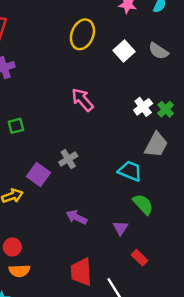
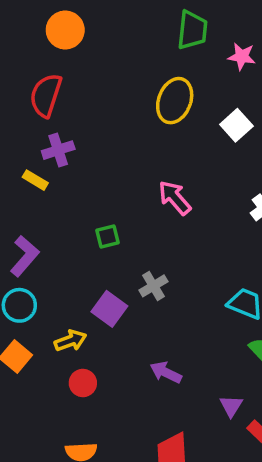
green square: (16, 126) -> (108, 237), moved
purple triangle: (120, 228) -> (231, 406), moved
red circle: (12, 247) -> (83, 383), moved

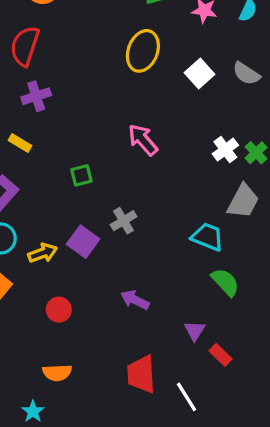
yellow rectangle: (35, 180) -> (20, 143), moved
yellow arrow: (71, 341) -> (43, 253), moved

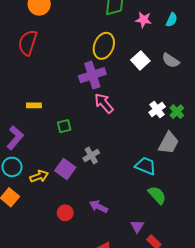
purple cross: (36, 96) -> (92, 75), moved, size x1.4
yellow rectangle: (20, 143) -> (34, 105), moved, turned -32
red circle: (59, 310) -> (65, 213), moved

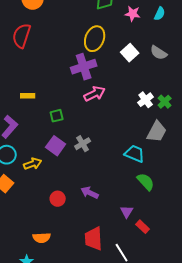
pink arrow: (104, 103) -> (95, 94), turned 105
purple square: (65, 169) -> (56, 146), moved

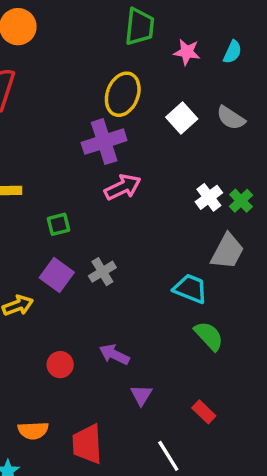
purple triangle: (127, 212) -> (141, 395), moved
red trapezoid: (94, 239) -> (87, 444), moved

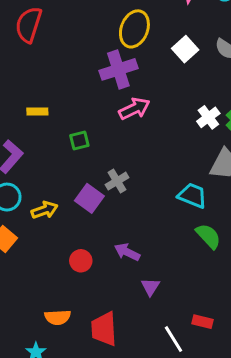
purple square: (57, 275) -> (89, 198), moved
red rectangle: (204, 412) -> (203, 322), moved, turned -30

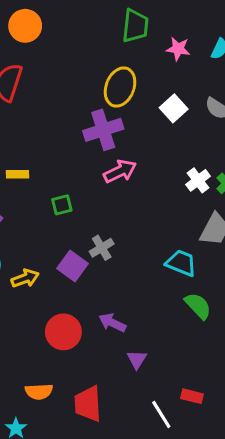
red circle: (81, 261) -> (63, 332), size x1.5

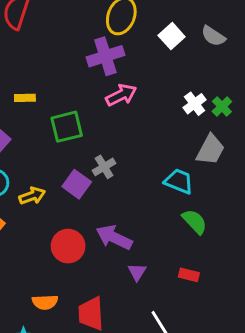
green square: (62, 205) -> (67, 127), size x1.6
purple arrow: (112, 323) -> (114, 237), size x1.4
red rectangle: (192, 396) -> (189, 275), moved

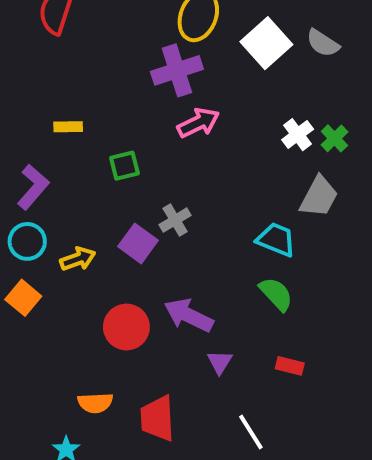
white square: (172, 36) -> (266, 43), size x1.4
green square: (67, 127) -> (124, 166), size x0.7
green semicircle: (195, 222) -> (276, 294), moved

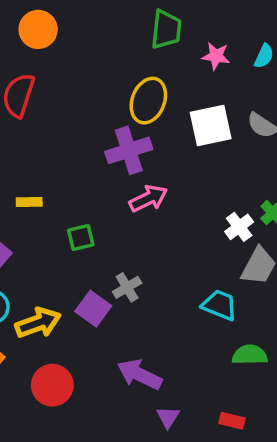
white square: (266, 43) -> (211, 125), turned 30
white cross: (298, 135) -> (239, 227), moved
yellow arrow: (78, 259) -> (38, 323), size x1.4
green semicircle: (276, 294) -> (250, 355), moved, turned -48
red circle: (126, 327) -> (52, 385), moved

